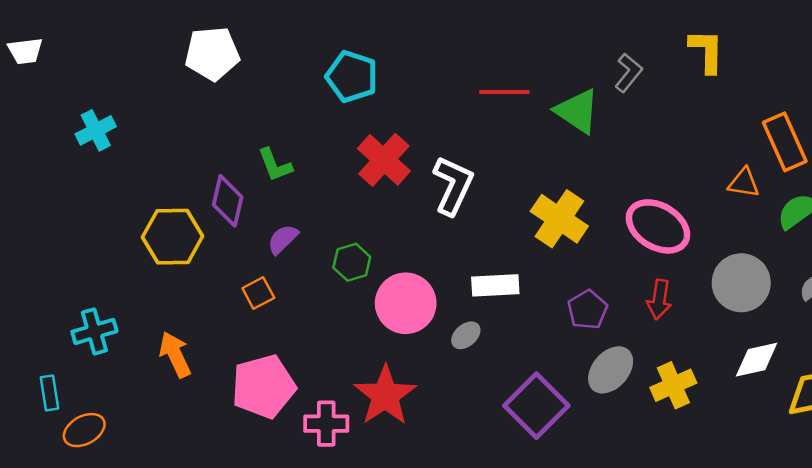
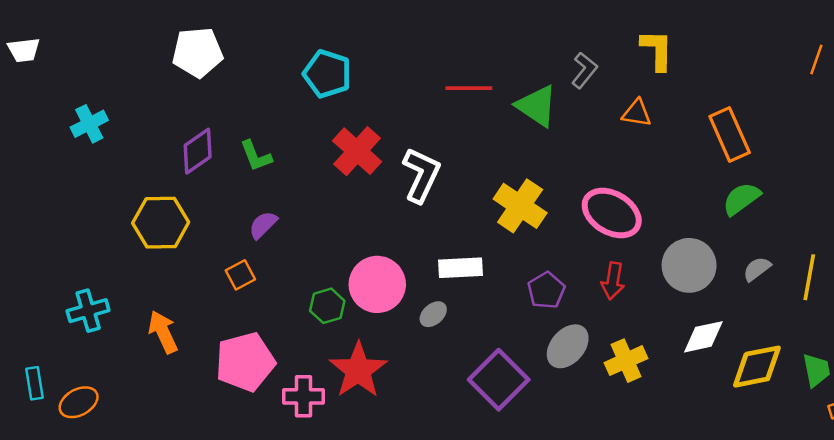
orange triangle: (744, 183) -> (637, 113), moved
purple diamond: (228, 201) -> (198, 151), moved, turned 42
green hexagon: (352, 262) -> (327, 306), moved
cyan rectangle: (50, 393) -> (35, 383), moved

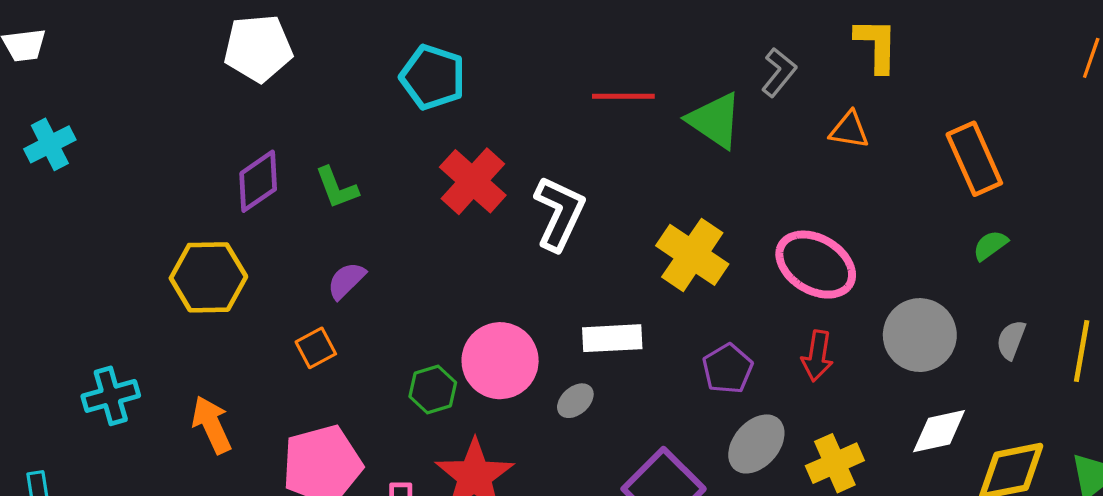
cyan cross: (89, 124) -> (50, 144), moved
green semicircle: (741, 199) -> (990, 245), size x0.7
gray semicircle: (757, 269) -> (1011, 340), turned -32

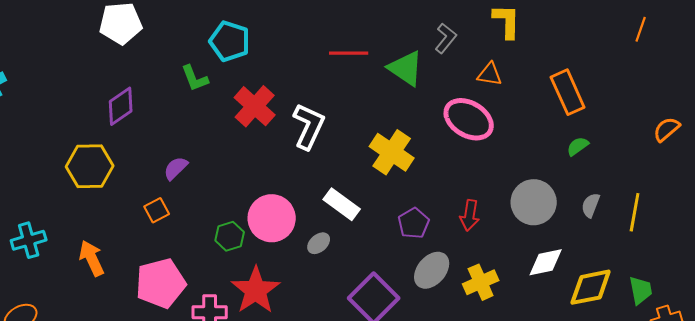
green L-shape: (337, 188) -> (195, 78), moved
pink ellipse: (816, 265) -> (469, 119), moved
white rectangle: (612, 338) -> (342, 204), turned 39

